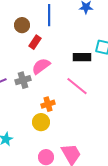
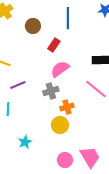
brown circle: (22, 25) -> (33, 26), moved
gray cross: (23, 80) -> (51, 91), moved

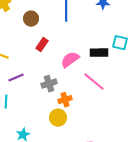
red rectangle: (54, 45) -> (42, 45), moved
pink semicircle: (60, 69) -> (70, 60), moved

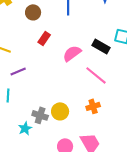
black rectangle: (99, 53) -> (101, 46), turned 30
gray cross: (49, 84) -> (40, 115), moved, turned 35
orange cross: (65, 100) -> (93, 106), moved

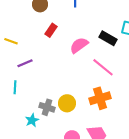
orange cross: (93, 106) -> (100, 98), size x1.5

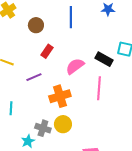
purple line: (25, 63) -> (34, 77), moved
pink line: (103, 67) -> (99, 88), turned 55
orange cross: (100, 98) -> (60, 96), moved

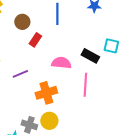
red rectangle: (47, 51) -> (35, 40), moved
pink semicircle: (75, 66) -> (61, 63), turned 42

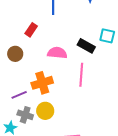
brown circle: (22, 22) -> (15, 54), moved
purple line: (20, 74) -> (19, 95), moved

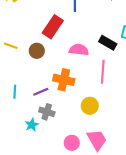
red rectangle: (31, 30) -> (53, 27), size x1.6
orange cross: (42, 83) -> (64, 80), turned 30
yellow circle: (45, 111) -> (90, 106), moved

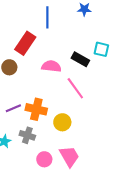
pink line: (103, 72) -> (75, 88), turned -40
orange cross: (64, 80) -> (36, 109), moved
gray cross: (47, 112) -> (27, 135), moved

